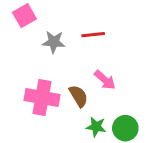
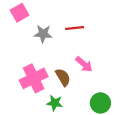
pink cross: (42, 98) -> (34, 78), turned -36
green star: (96, 127) -> (55, 103), moved

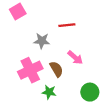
gray star: (43, 34) -> (42, 41), moved

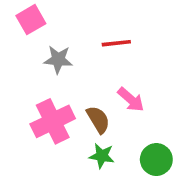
gray star: (42, 41) -> (58, 60), moved
green star: (49, 92) -> (102, 156), moved

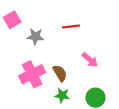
pink square: (31, 20) -> (12, 20), moved
pink arrow: (131, 100) -> (90, 60), moved

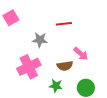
gray star: (35, 36) -> (40, 40), moved
brown semicircle: (60, 73) -> (65, 66), moved, turned 112

